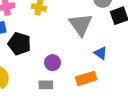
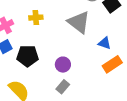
orange rectangle: (86, 78) -> (112, 64), moved
gray rectangle: (46, 85) -> (63, 87), turned -32

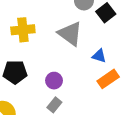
yellow cross: (36, 18) -> (23, 30), size x1.5

